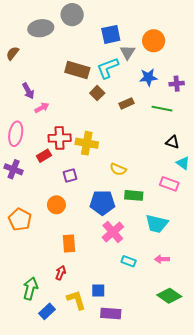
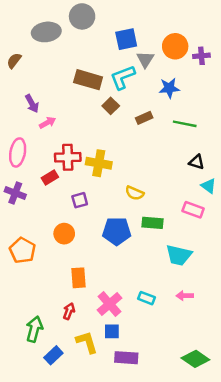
purple cross: (177, 84) -> (201, 56), moved
pink cross: (113, 232) -> (110, 304), moved
green diamond: (169, 296) -> (195, 359), moved

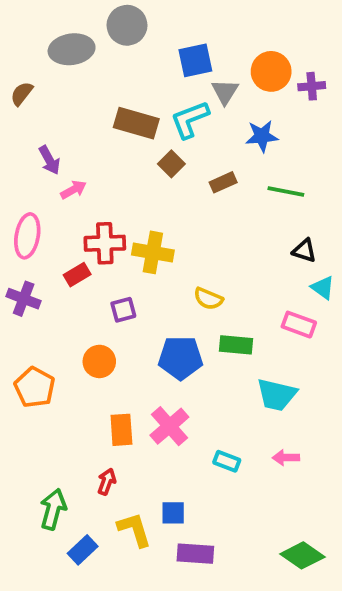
pink cross: (110, 304) -> (169, 426), moved

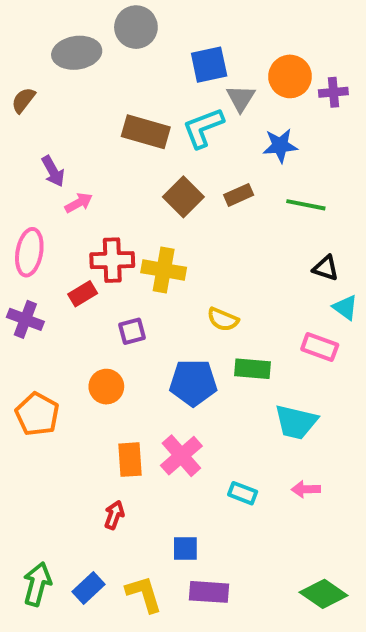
brown square: (171, 164) -> (183, 197), moved, size x1.4
green arrow: (53, 509) -> (37, 584), moved
yellow L-shape: (134, 530) -> (144, 594), moved

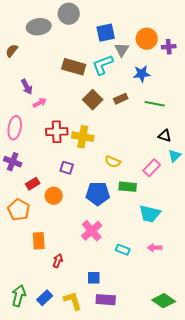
red rectangle: (83, 294) -> (33, 184), moved
cyan triangle: (345, 308) -> (175, 156), turned 40
purple square: (132, 331) -> (67, 168), turned 32
pink rectangle: (320, 347) -> (152, 168), moved, turned -66
orange rectangle: (130, 460) -> (39, 241), moved

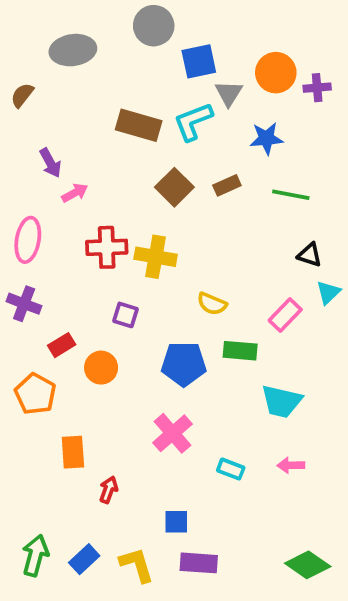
gray circle: (69, 14) -> (154, 26), moved

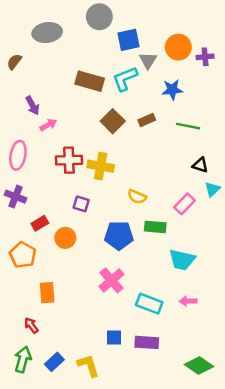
cyan rectangle: (231, 469) -> (149, 304), size x1.5
red arrow: (109, 490) -> (31, 325), moved, turned -56
purple rectangle: (199, 563) -> (147, 342), moved

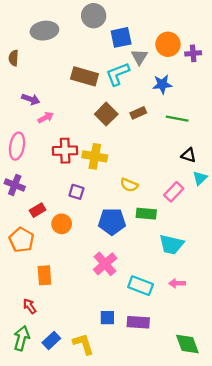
brown semicircle: (14, 62) -> (14, 58), turned -35
purple arrow: (33, 105) -> (31, 99), turned -42
green diamond: (199, 365) -> (187, 344), turned 35

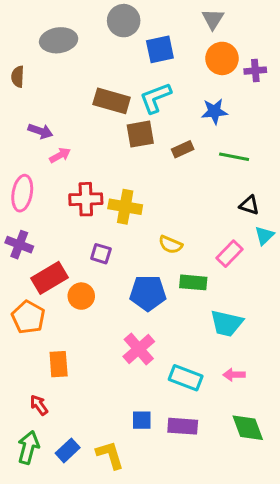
gray triangle: (139, 57) -> (213, 19), moved
brown square: (106, 114) -> (140, 134), moved, turned 35
red rectangle: (38, 210) -> (49, 278), size x1.6
green diamond: (187, 344) -> (248, 428), moved

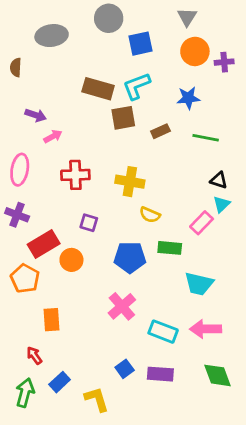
yellow cross: (125, 207) -> (130, 182), moved
cyan triangle: (264, 236) -> (221, 204), moved
pink arrow: (234, 375) -> (206, 329), size x1.6
blue square: (142, 420) -> (125, 369), turned -36
blue rectangle: (68, 450) -> (60, 382), moved

